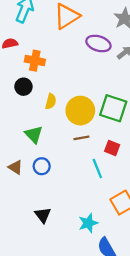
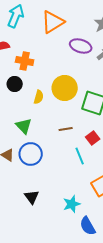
yellow circle: (80, 111) -> (65, 88), moved
red square: (112, 148) -> (93, 138), turned 32
blue circle: (42, 166) -> (31, 154), size x1.5

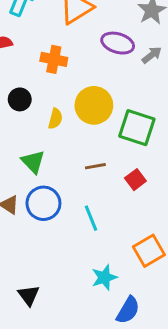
orange cross: (25, 61) -> (54, 59), moved
cyan line: (80, 156) -> (91, 218), moved
black triangle: (32, 197) -> (29, 295), moved
blue semicircle: (88, 226) -> (128, 310), turned -120

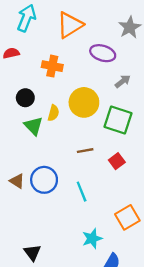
gray arrow: (152, 55) -> (123, 81), moved
green triangle: (33, 162) -> (34, 126), moved

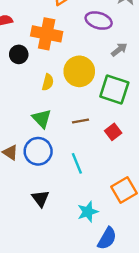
orange cross: (52, 66) -> (47, 34), size x1.4
black circle: (25, 98) -> (19, 54), moved
green triangle: (34, 126) -> (42, 119), moved
black triangle: (32, 253) -> (41, 198), moved

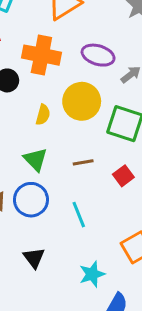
purple ellipse: (99, 21) -> (98, 55), moved

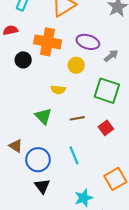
yellow circle: (82, 101) -> (76, 65), moved, size x0.6
yellow semicircle: (43, 115) -> (58, 90), moved, turned 80
blue circle: (31, 200) -> (38, 160), moved

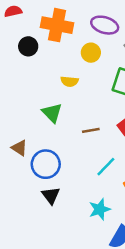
brown line: (77, 118) -> (91, 130), moved
cyan line: (74, 155) -> (106, 167), moved, turned 66

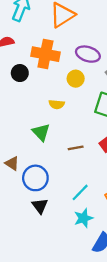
cyan line: (106, 167) -> (80, 192), moved

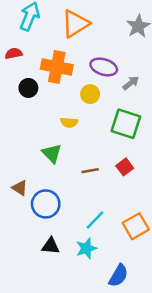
black triangle: (40, 206) -> (51, 246), moved, turned -48
cyan star: (83, 218) -> (86, 248), moved

